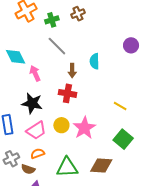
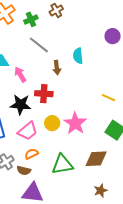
red cross: (67, 93) -> (44, 94), moved

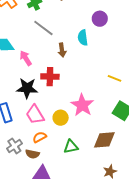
purple circle: (113, 36) -> (100, 19), moved
yellow circle: (52, 123) -> (61, 118), moved
pink trapezoid: (28, 131) -> (35, 114), turned 100
green triangle: (62, 164) -> (71, 147), size x0.7

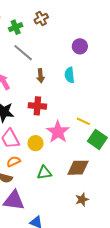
cyan semicircle: (83, 38) -> (70, 75), moved
red cross: (50, 77) -> (37, 106), moved
yellow line: (115, 78) -> (83, 121), moved

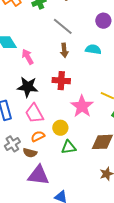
gray line: (23, 53) -> (63, 26), moved
cyan semicircle: (70, 75) -> (93, 49), turned 105
yellow circle: (36, 143) -> (60, 128), moved

